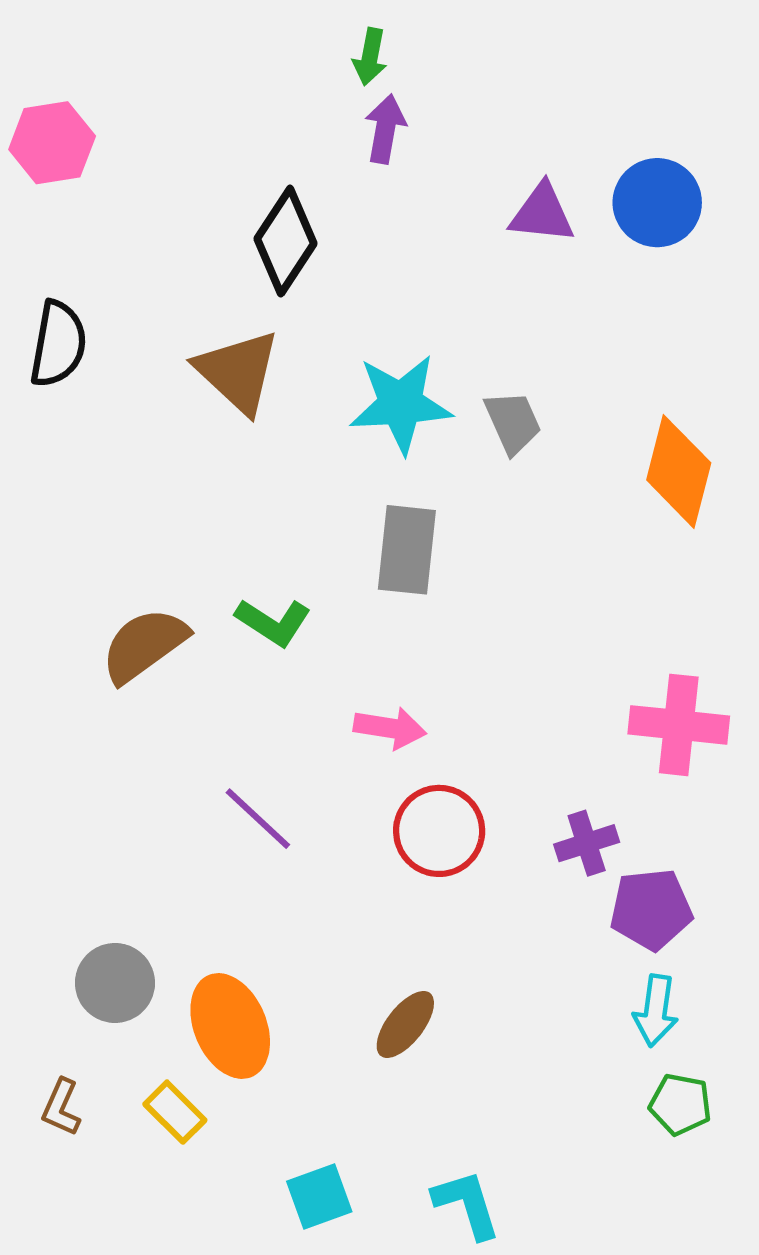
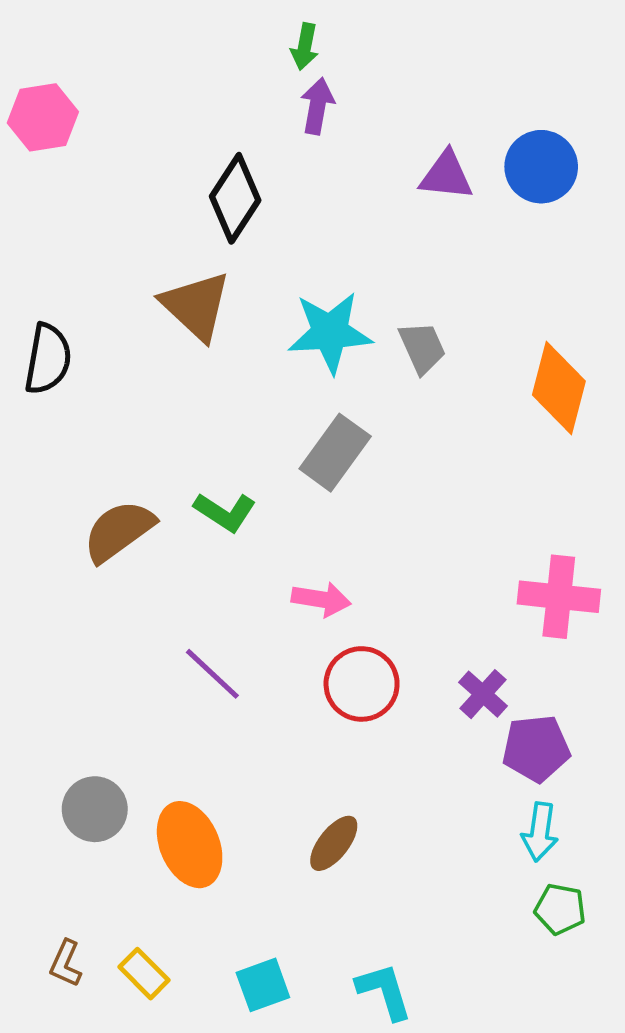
black semicircle: (58, 344) -> (48, 359), moved
gray rectangle: (407, 550) -> (335, 453), turned 30
purple cross: (587, 843) -> (483, 694), turned -30
brown L-shape: (61, 1107) -> (66, 963), moved
yellow rectangle: (175, 1112) -> (144, 974), moved

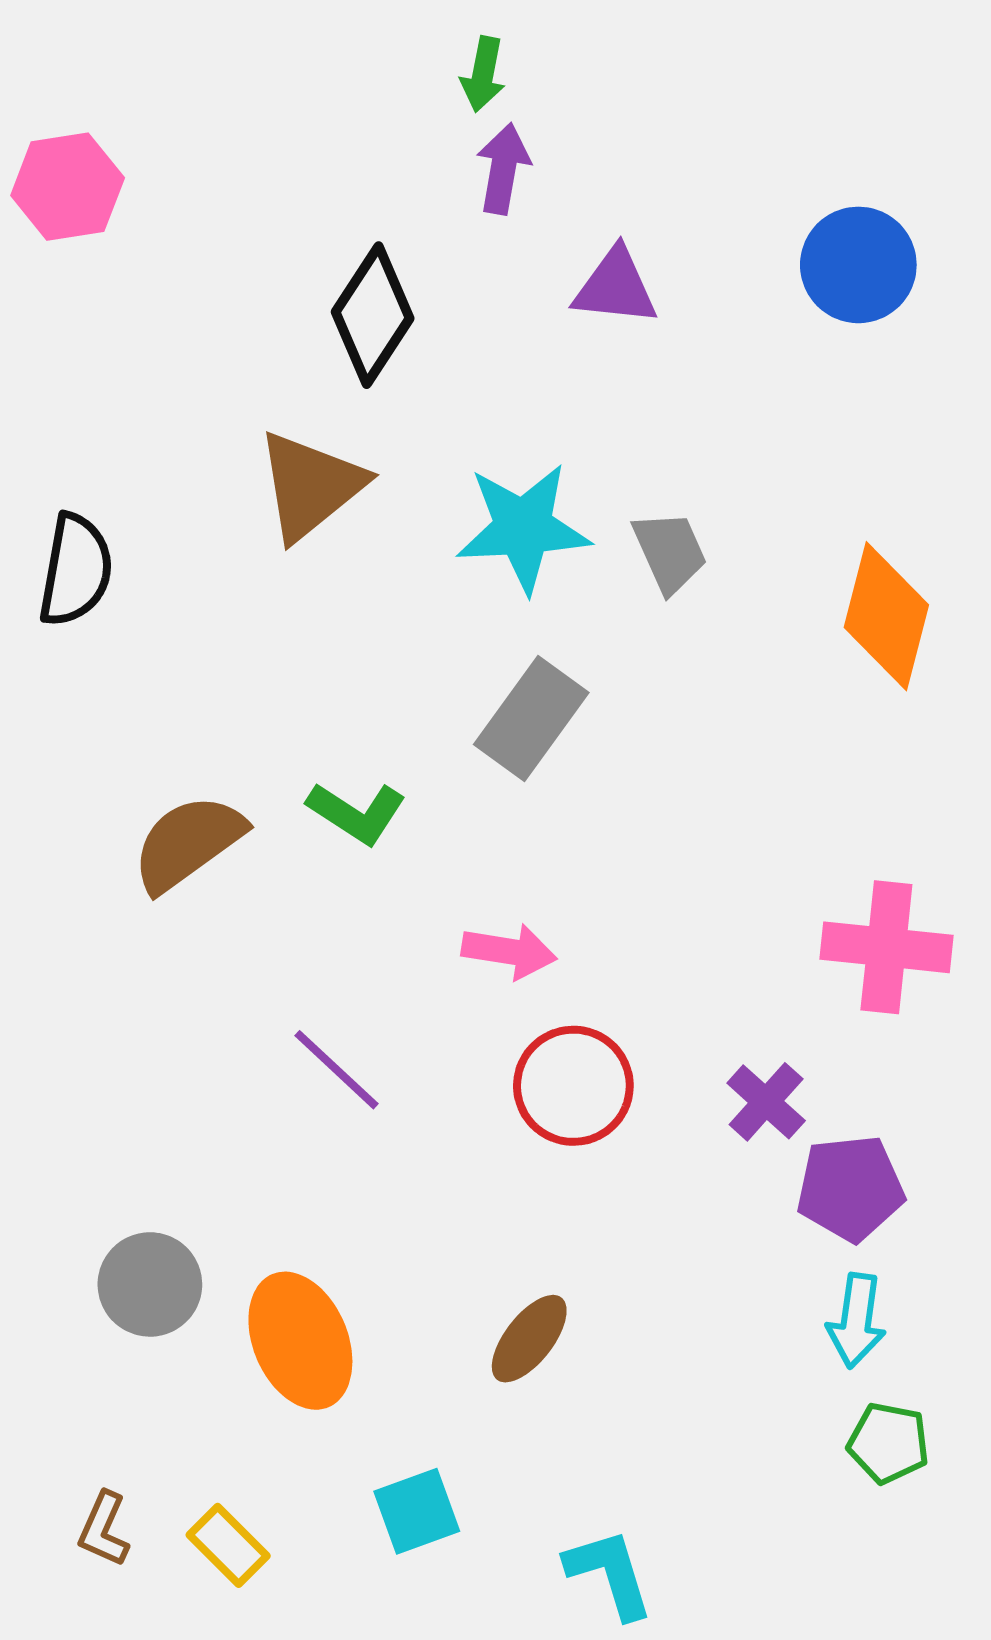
purple triangle: (446, 176) -> (616, 287), moved
brown triangle: (196, 306) -> (310, 486), turned 38
cyan square: (263, 985) -> (417, 1511), moved

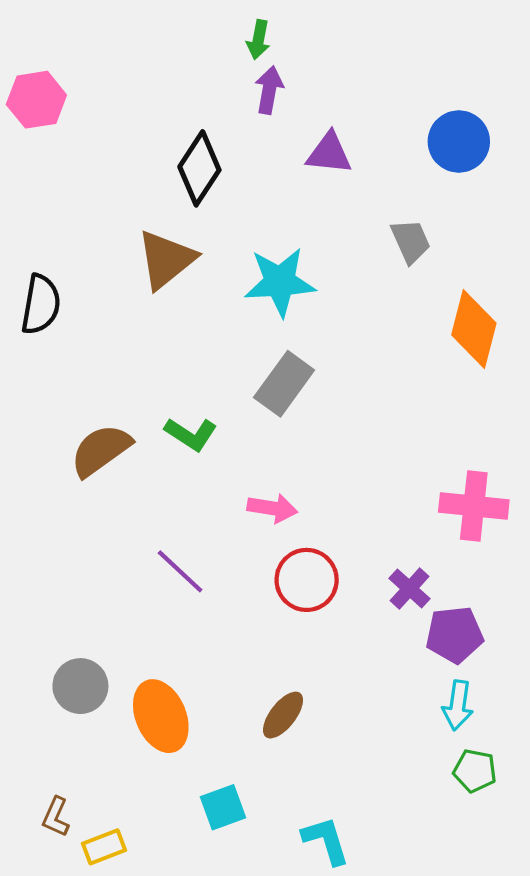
gray trapezoid: (670, 552) -> (411, 241), moved
yellow rectangle: (228, 1545) -> (104, 847), moved, turned -66

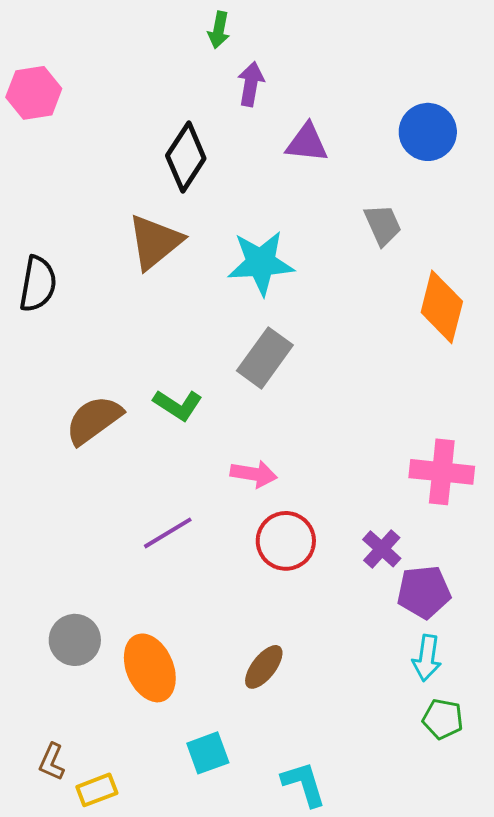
green arrow: (258, 40) -> (219, 30), moved
purple line: (180, 571) -> (168, 533), turned -74

